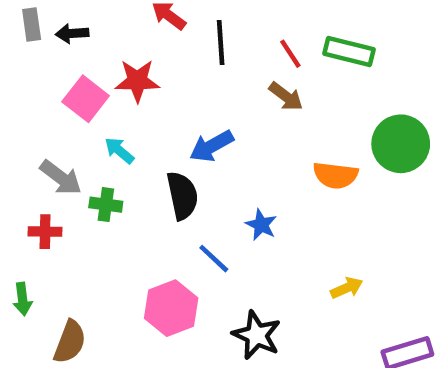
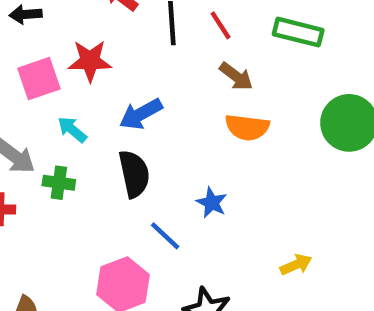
red line: (290, 54) -> (221, 25), moved
pink square: (86, 99) -> (39, 79), turned 33
blue arrow: (212, 146) -> (141, 114), moved
orange semicircle: (335, 175) -> (247, 127), moved

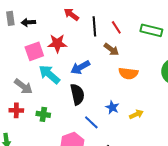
brown arrow: (236, 76) -> (111, 49), moved
cyan arrow: (72, 130) -> (49, 74), size x1.6
green cross: (59, 183) -> (43, 114), moved
yellow arrow: (296, 265) -> (136, 114), moved

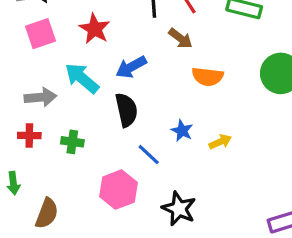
red star: (57, 43) -> (95, 29), turned 30
pink square: (34, 51) -> (40, 34), moved
gray arrow: (23, 86) -> (40, 97), turned -42

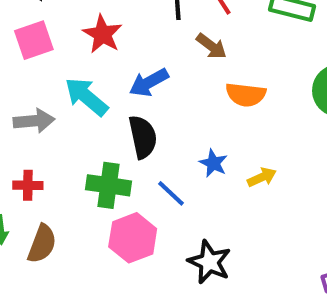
red cross: (29, 135) -> (28, 185), moved
green cross: (72, 142) -> (109, 185), moved, size x1.5
brown semicircle: (47, 213) -> (42, 244), moved

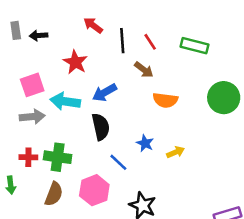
pink square: (34, 40) -> (32, 85), moved
cyan arrow: (86, 97) -> (65, 101), turned -32
green cross: (109, 185) -> (58, 157), moved
brown semicircle: (42, 244) -> (54, 194), moved

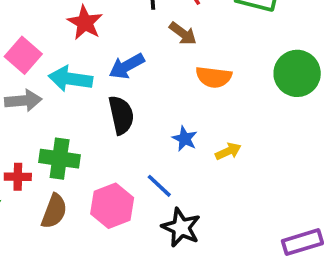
pink square: (32, 85) -> (23, 55), turned -30
red cross: (28, 157) -> (18, 177), moved
blue line: (118, 162) -> (159, 186), moved

